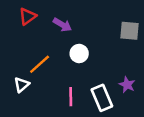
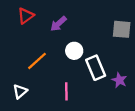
purple arrow: (62, 25) -> (58, 24), turned 108
white triangle: (22, 85) -> (20, 91), moved
white rectangle: (102, 98) -> (96, 68), moved

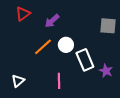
orange line: (37, 61) -> (43, 47), moved

